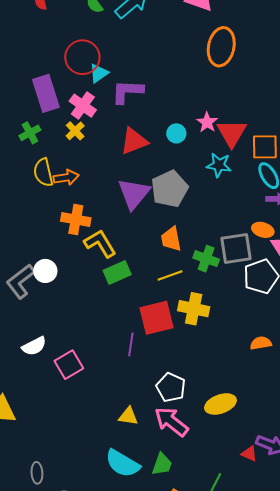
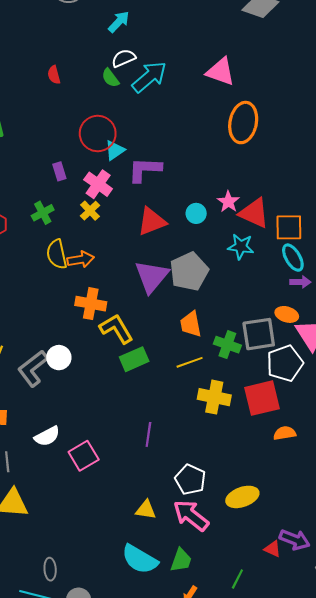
purple rectangle: (46, 93) -> (59, 171), size x0.5
red triangle: (232, 133) -> (254, 213), turned -36
red square: (157, 318) -> (262, 398), moved

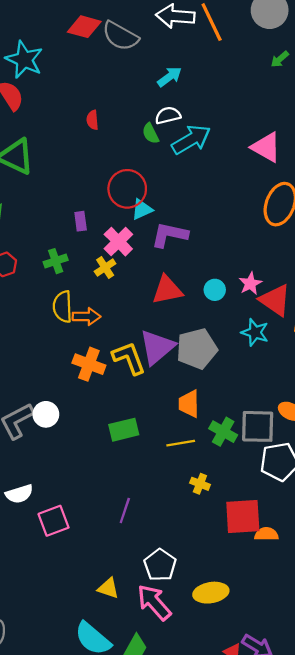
yellow L-shape: (116, 329) -> (129, 358), moved
yellow cross: (214, 397) -> (200, 484), size x0.6
red square: (262, 398) -> (243, 517), moved

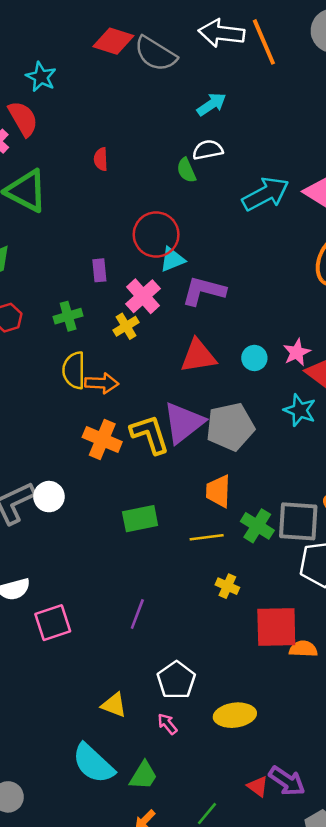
cyan star: (24, 60) -> (41, 77), size x0.7
red semicircle: (92, 120) -> (101, 159), moved
cyan arrow: (191, 140) -> (266, 194), moved
pink arrow: (154, 602) -> (167, 724), size x0.5

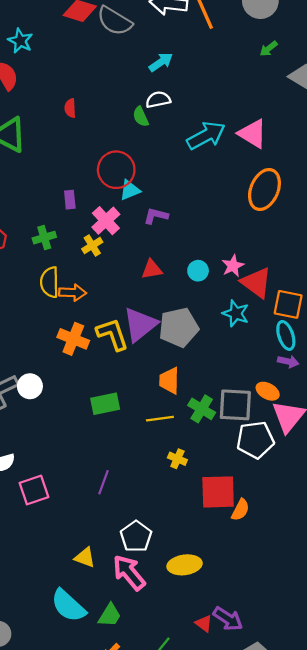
purple L-shape: (204, 291) -> (156, 216), size x0.7
red triangle: (198, 356) -> (152, 269), size x0.7
orange semicircle: (303, 649) -> (240, 510), turned 115
pink arrow: (167, 724) -> (129, 573), size x2.0

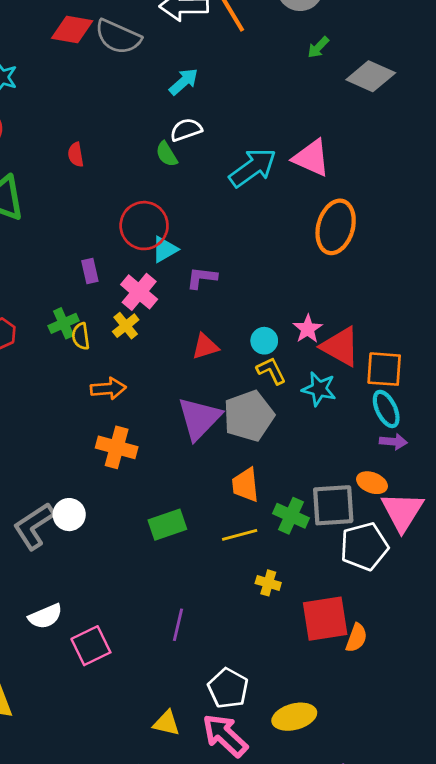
yellow semicircle: (50, 282) -> (81, 336), moved, size x0.7
yellow L-shape: (112, 334) -> (271, 371), moved, size x0.7

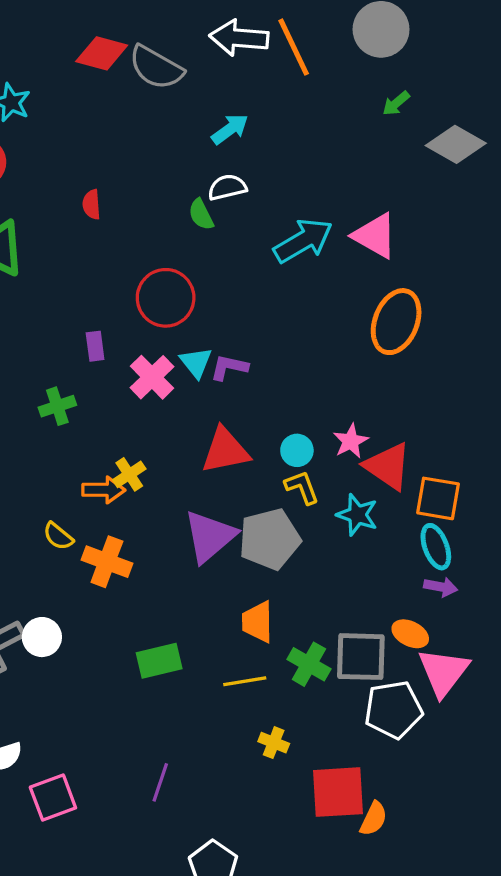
cyan triangle: (165, 249) -> (196, 362), moved, turned -44
yellow cross: (126, 326) -> (129, 474), moved
yellow semicircle: (81, 336) -> (58, 536), moved, turned -48
red triangle: (205, 346) -> (225, 450), size x1.5

